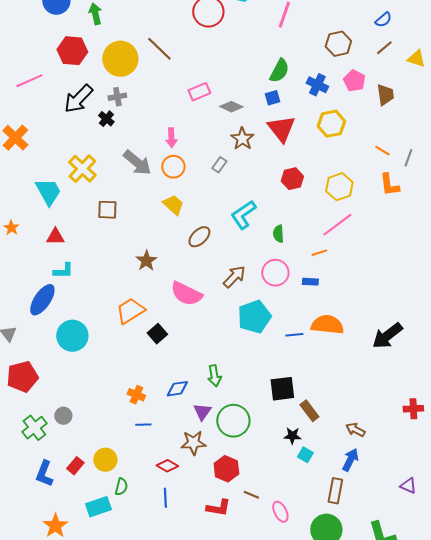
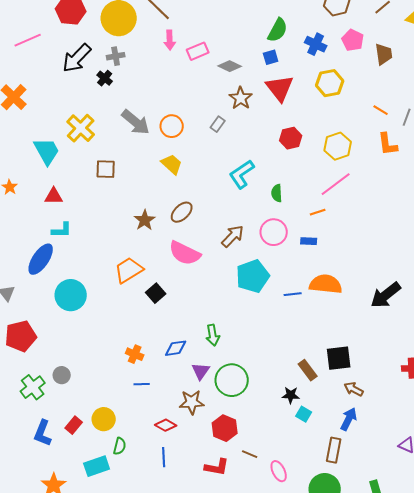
pink arrow: (171, 138) -> (170, 40), moved
brown ellipse: (199, 237) -> (182, 212), moved
black square: (282, 389) -> (339, 358), moved

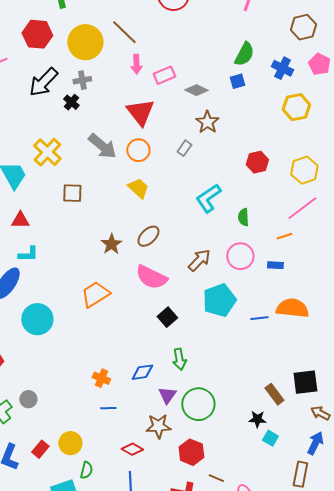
red triangle: (280, 88) -> (140, 112), moved
black square: (156, 293) -> (167, 317), moved

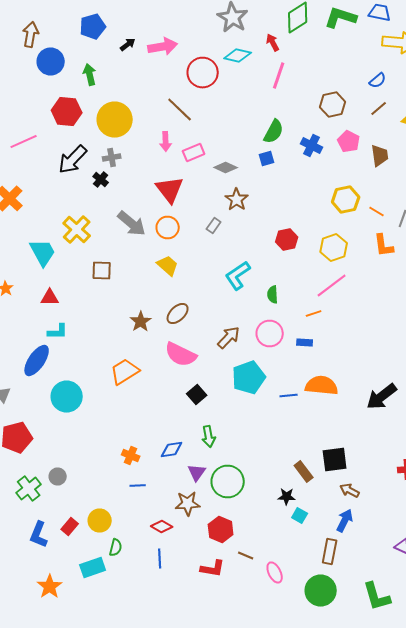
brown line: (124, 32) -> (180, 110), moved
yellow hexagon: (296, 107) -> (346, 200), moved

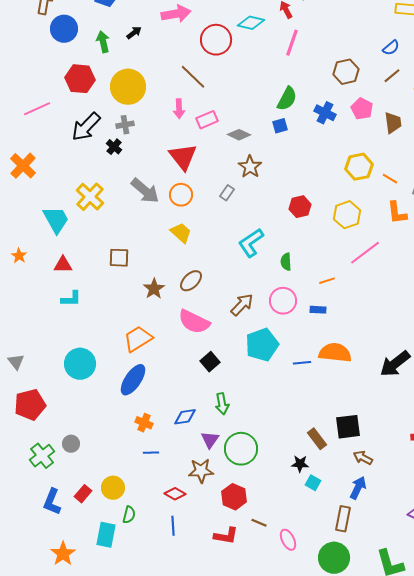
black arrow: (128, 44) -> (134, 33), moved
brown square: (102, 270) -> (119, 258), moved
pink line: (332, 286) -> (365, 253), moved
blue ellipse: (37, 360) -> (133, 380), moved
cyan rectangle: (93, 568) -> (106, 535), turned -60

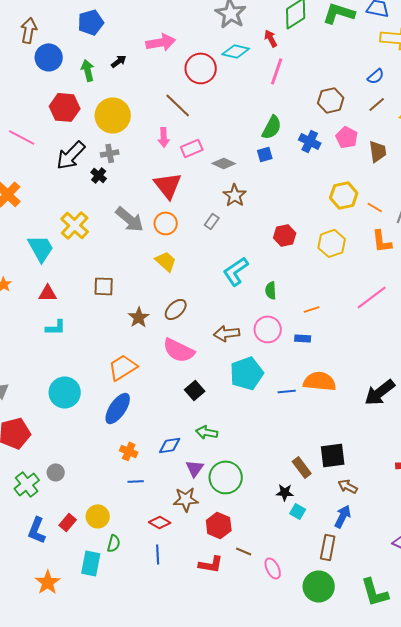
pink line: (37, 109) -> (22, 137), turned 52
pink line: (365, 253) -> (372, 297), moved
brown arrow: (242, 305) -> (227, 333), turned -140
green arrow: (222, 404) -> (207, 432), turned 110

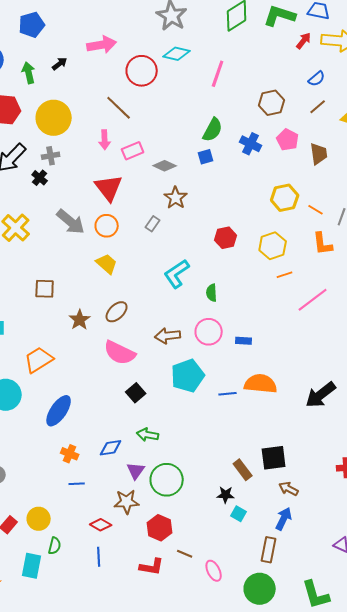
red arrow: (271, 38) -> (304, 41), moved, turned 66
orange line: (312, 309) -> (285, 275), moved
orange trapezoid: (123, 367) -> (39, 360), moved

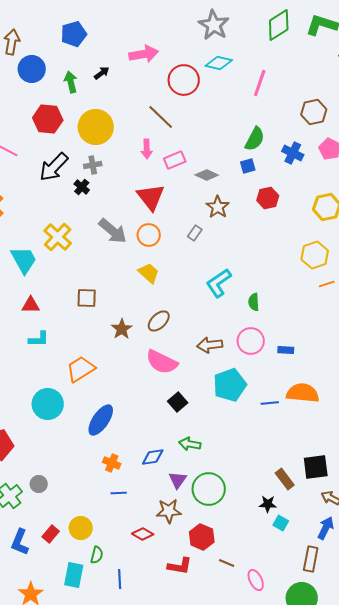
red hexagon: (226, 238) -> (268, 198), moved
blue line: (99, 557) -> (120, 579), moved
red L-shape: (152, 567) -> (180, 566), moved

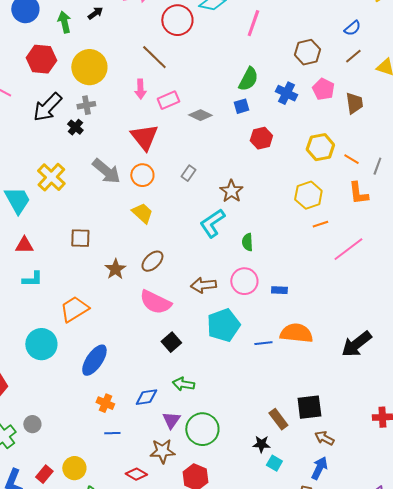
brown star: (218, 207) -> (231, 191), moved

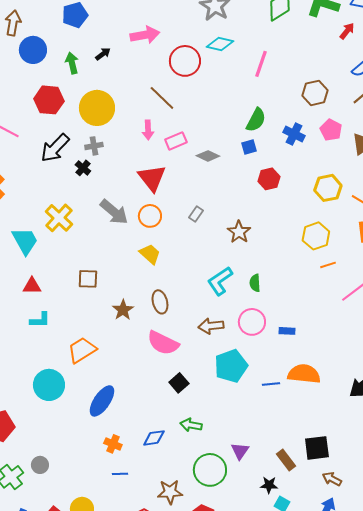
cyan L-shape: (212, 223) -> (220, 281), moved
brown ellipse: (152, 261) -> (160, 302), turned -60
purple triangle: (171, 420) -> (240, 451), moved

